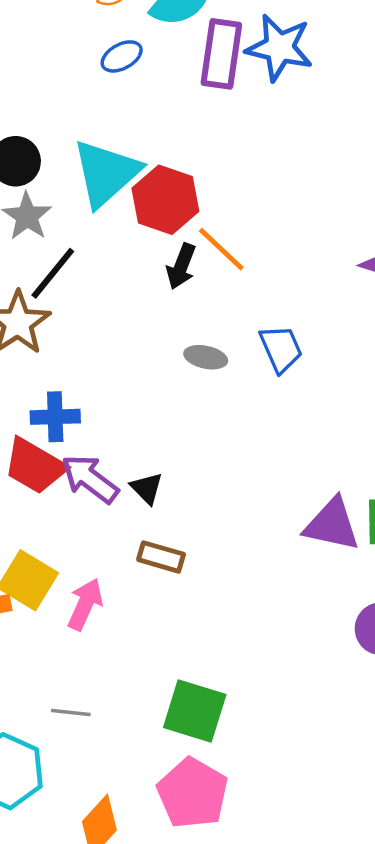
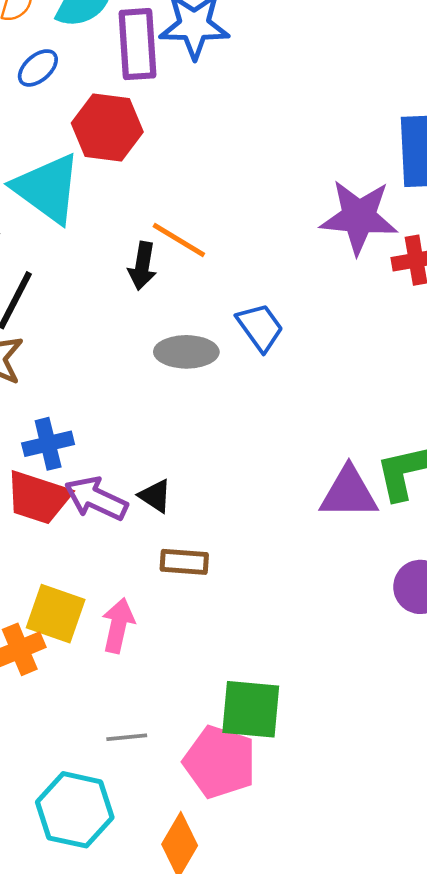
cyan triangle: (106, 173) -> (47, 188), turned -30
red hexagon: (165, 200) -> (107, 128), moved
gray ellipse: (206, 357) -> (186, 352), size x1.4
pink pentagon: (193, 793) -> (220, 762), moved

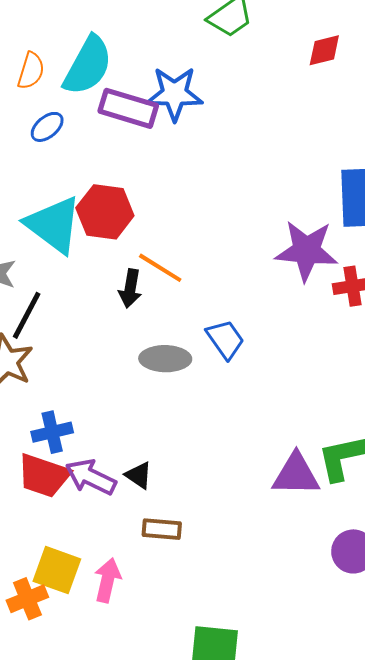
purple rectangle: (138, 44) -> (128, 108), turned -70
red hexagon: (107, 128) -> (105, 212), moved

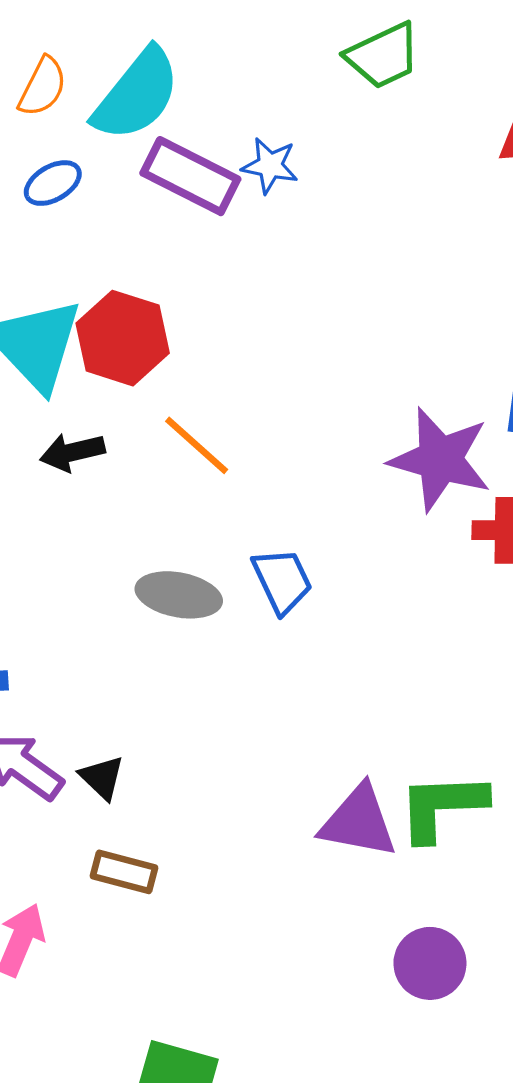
blue star: (174, 94) -> (270, 166), size x0.6
black arrow: (130, 289) -> (72, 452), moved, turned 57

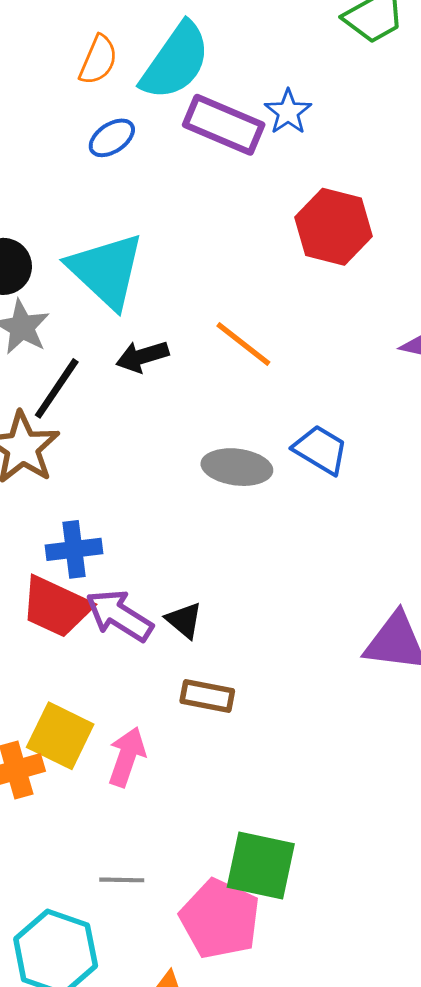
blue star: (270, 166) -> (288, 112), turned 30
red hexagon: (123, 338) -> (334, 227), moved
blue trapezoid: (282, 581) -> (320, 450), turned -30

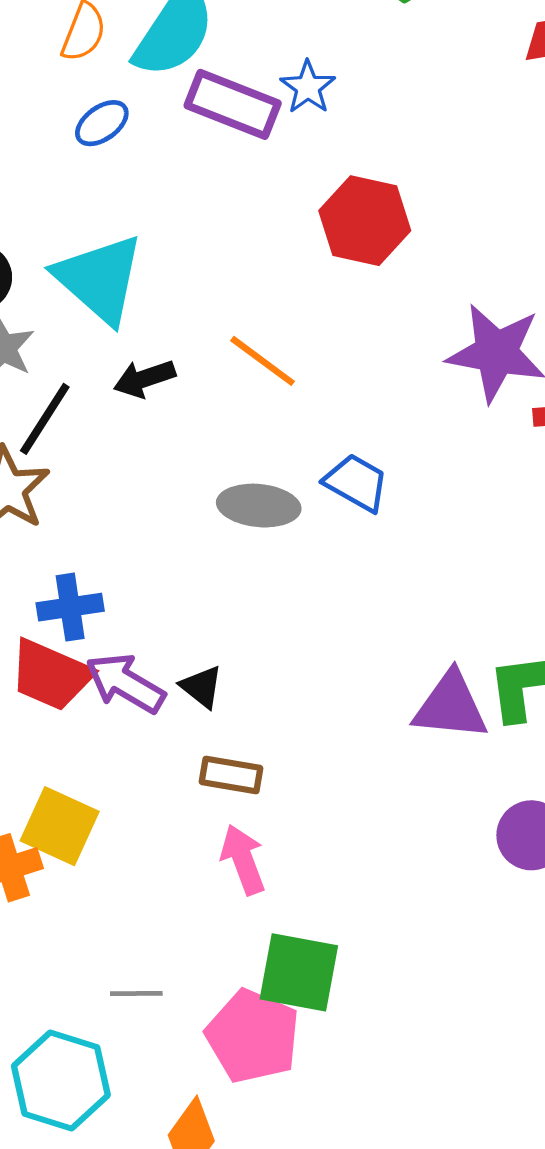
pink arrow: (127, 757) -> (243, 860), moved, turned -38

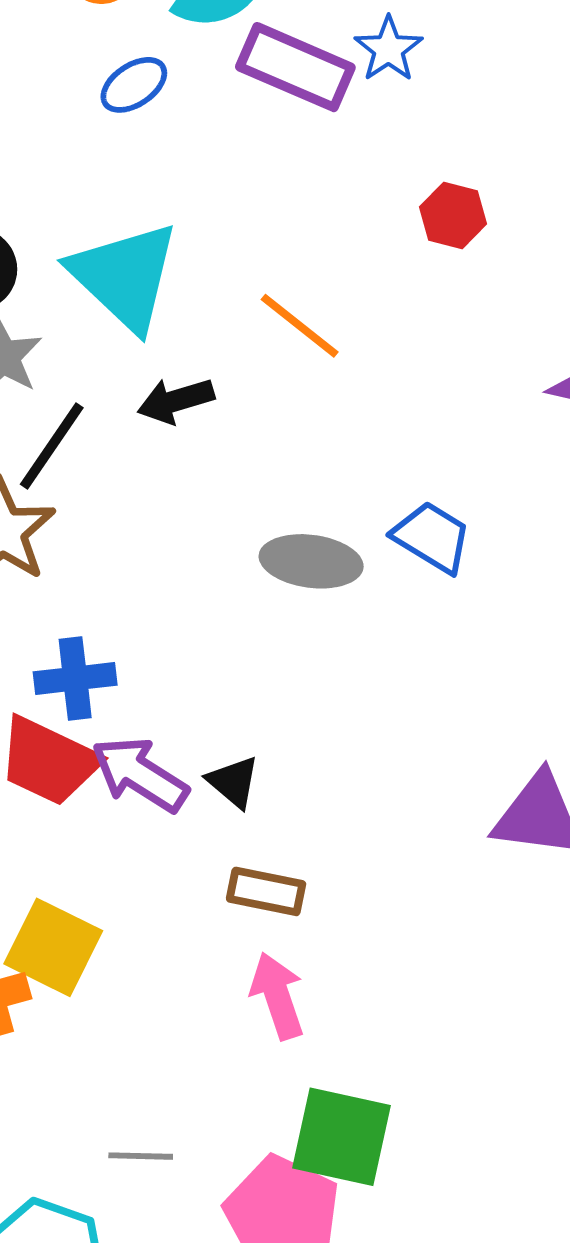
red hexagon: (365, 221) -> (453, 215), size x0.6
orange line: (263, 361) -> (300, 326), moved

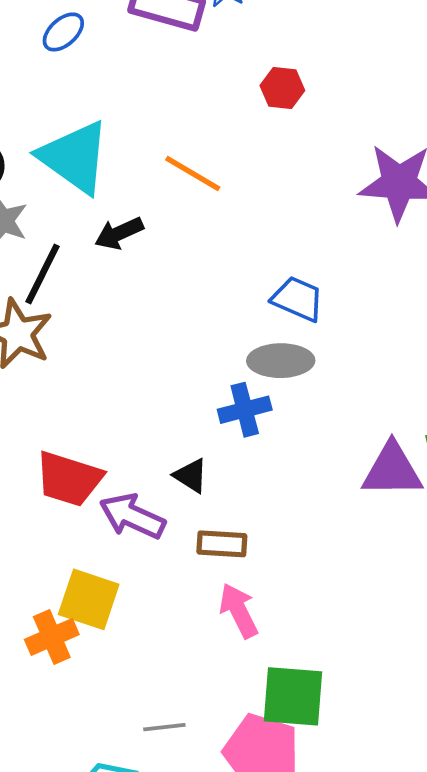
gray ellipse: (311, 561) -> (281, 361), moved
blue cross: (75, 678) -> (245, 410), moved
purple arrow: (140, 774) -> (132, 516), moved

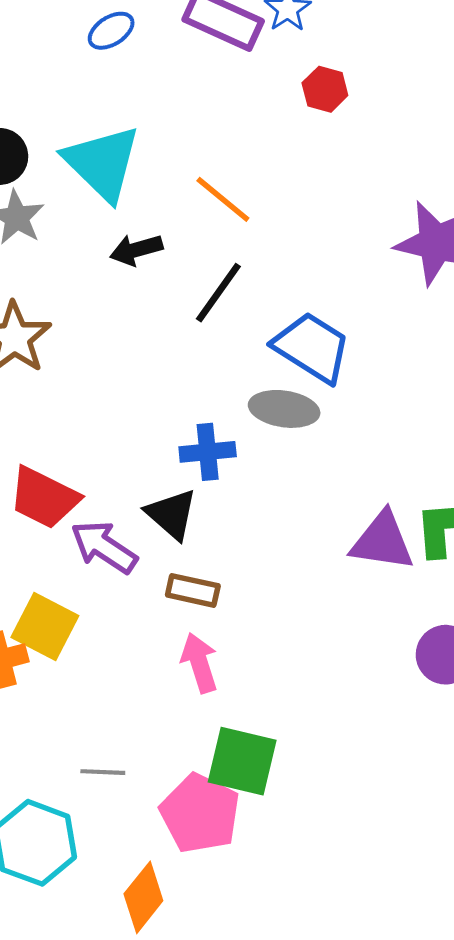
red hexagon: (282, 88) -> (325, 89), moved
black line: (43, 274) -> (218, 293), moved
blue trapezoid: (298, 299) -> (312, 347), size x1.4
blue cross: (245, 410) -> (208, 452), moved
black triangle: (191, 476) -> (172, 514), size x1.4

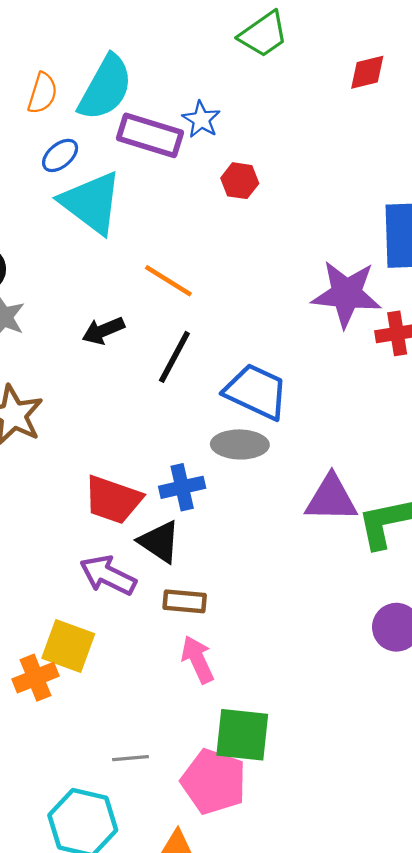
cyan triangle: (102, 163) -> (91, 203), moved
red trapezoid: (44, 498) -> (113, 500), moved
purple triangle: (382, 541) -> (331, 499), moved

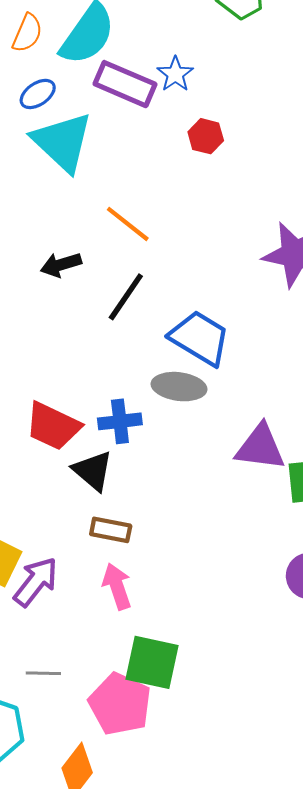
purple arrow: (108, 575) -> (36, 582), moved, turned 96

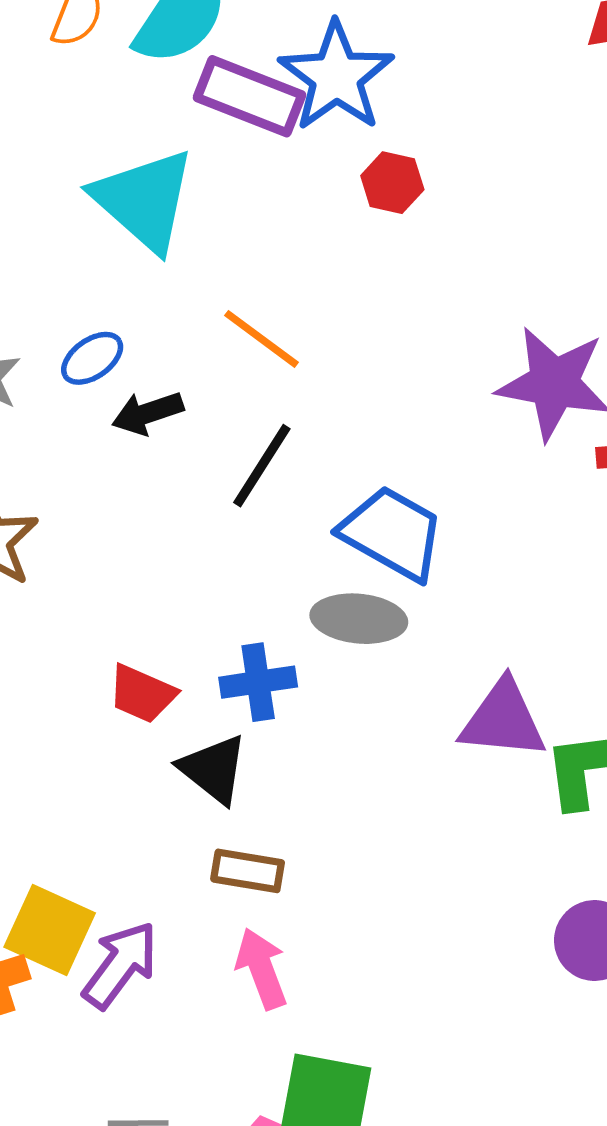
blue star: (175, 74) -> (336, 77), size x1.8
blue ellipse: (38, 94) -> (92, 358), moved
red trapezoid: (53, 426) -> (142, 694), size x0.7

